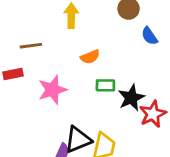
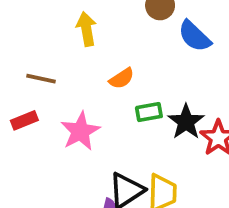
blue semicircle: (149, 36) -> (194, 36), size x1.4
brown line: (31, 46) -> (41, 79), turned 30

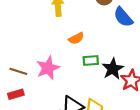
brown line: (41, 79) -> (18, 71), moved
red rectangle: (24, 120) -> (16, 94), moved

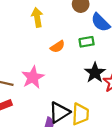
green rectangle: (91, 61) -> (87, 42), moved

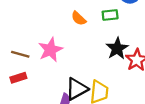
orange semicircle: (57, 47) -> (79, 18), turned 72

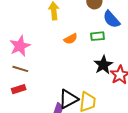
orange semicircle: (79, 18) -> (71, 39), turned -72
pink star: (50, 50) -> (20, 46), moved

